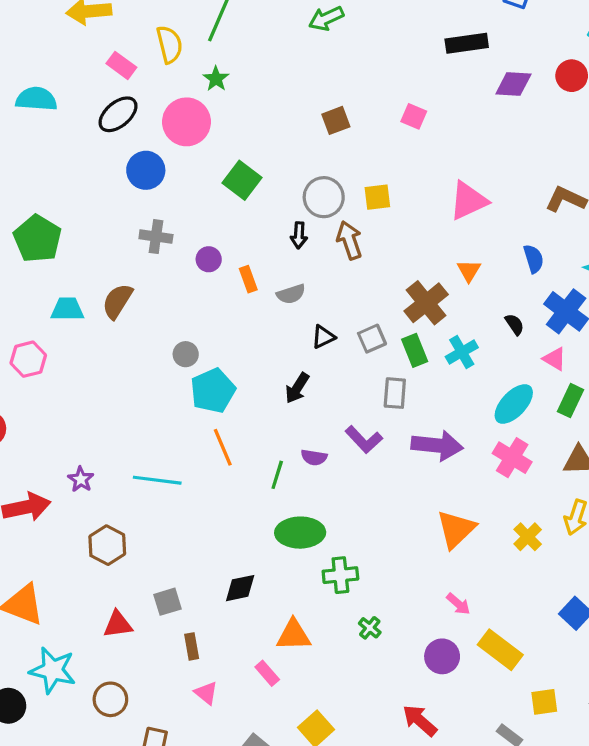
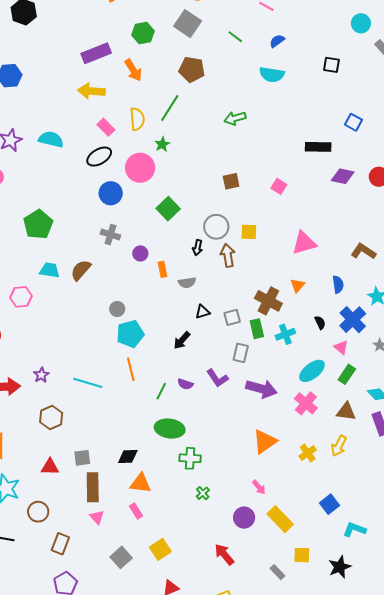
brown cross: (426, 303) -> (268, 301), turned -32
orange triangle: (294, 635) -> (141, 483), moved
brown rectangle: (192, 646) -> (93, 487), size x1.8

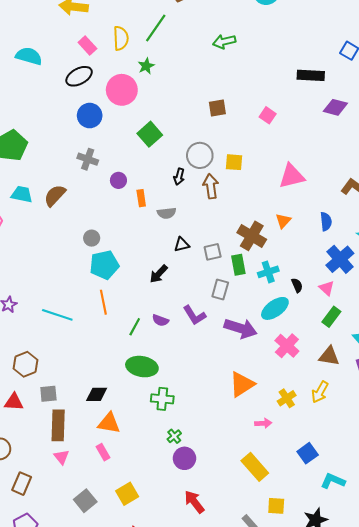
black semicircle: (320, 323) -> (297, 285), moved
cyan ellipse: (312, 371) -> (275, 308), moved
brown hexagon: (51, 418) -> (26, 364), moved
pink arrow: (259, 487) -> (263, 423), moved, turned -56
purple circle: (244, 518) -> (184, 458), moved

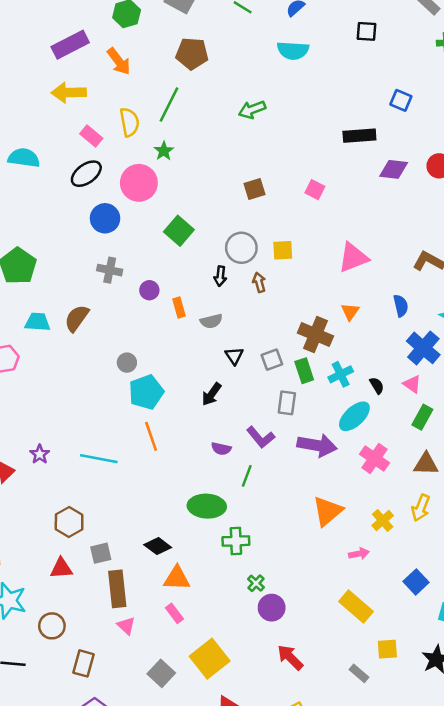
brown arrow: (211, 186) -> (259, 282), size x0.7
black triangle: (182, 245) -> (234, 356), turned -42
green line: (135, 327) -> (247, 476), moved
black diamond: (97, 394) -> (158, 546), turned 45
yellow square: (127, 494) -> (210, 659), size x1.4

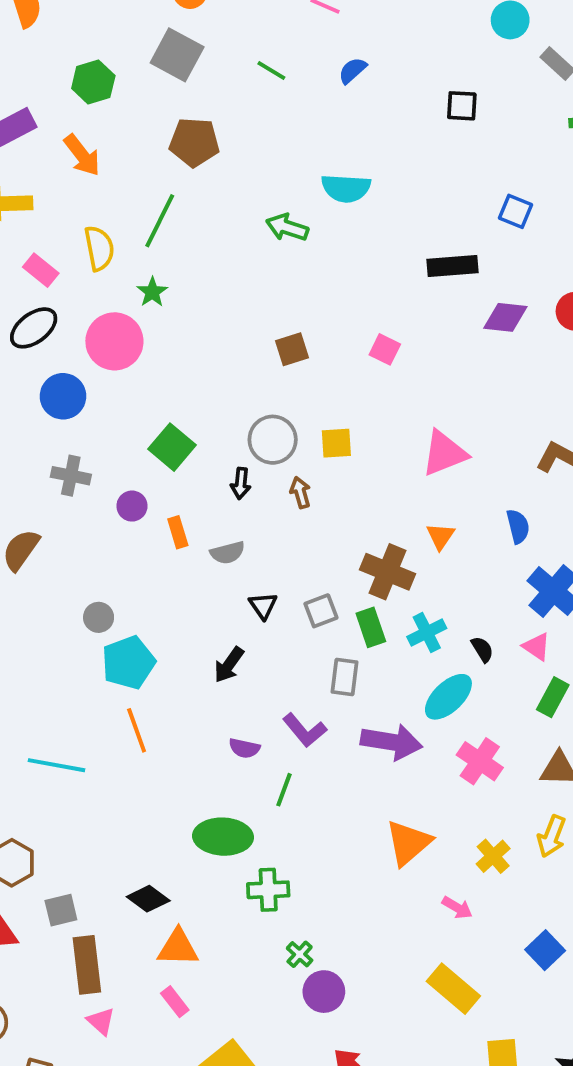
cyan semicircle: (293, 50) -> (346, 188), moved
green arrow: (252, 110) -> (287, 227), turned 40
green square: (179, 231) -> (172, 447), moved
pink arrow: (359, 554) -> (457, 908), turned 42

